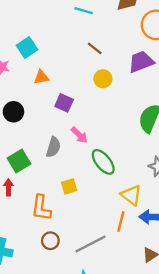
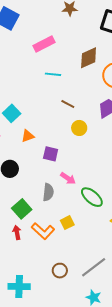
orange L-shape: (41, 208) -> (43, 231), moved, turned -45

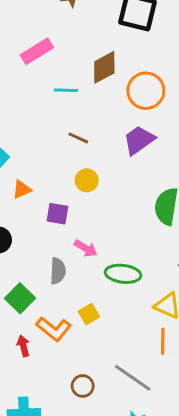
cyan line: (53, 74) -> (66, 90), moved
yellow circle: (79, 128) -> (87, 180), moved
green ellipse: (92, 197) -> (123, 274), turned -30
red arrow: (17, 232) -> (23, 346), moved
gray line: (94, 267) -> (133, 378), turned 76

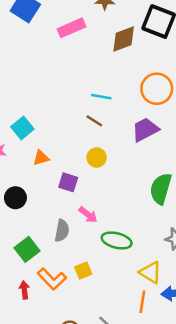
pink rectangle: (37, 51) -> (71, 28), moved
brown diamond: (104, 67) -> (124, 39), moved
cyan line: (66, 90) -> (101, 97), moved

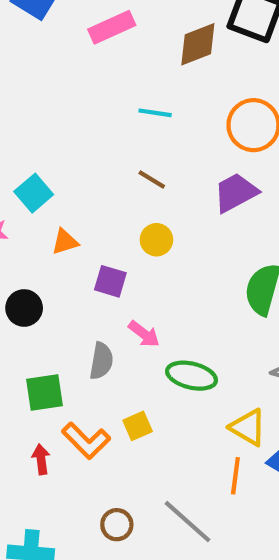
cyan line: (101, 97) -> (155, 113), moved
green square: (27, 249) -> (44, 392), turned 30

